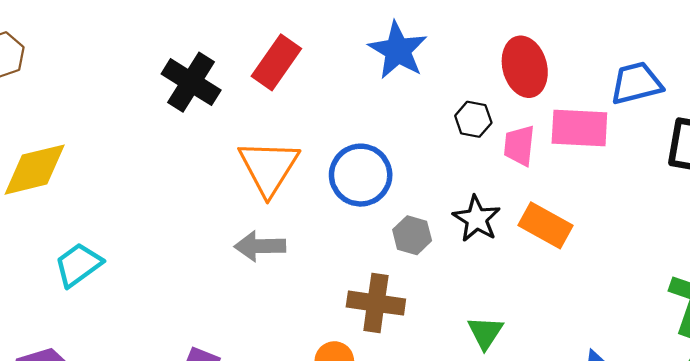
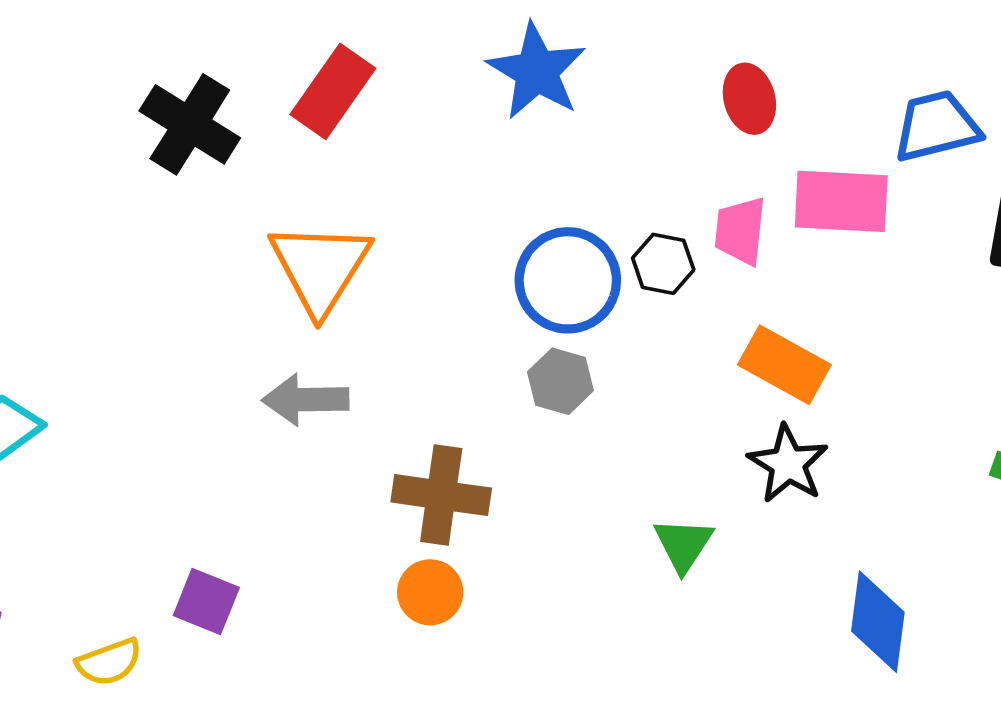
red ellipse: (525, 67) -> (749, 99), size x0.7
black hexagon: (473, 119) -> (663, 264), moved
blue circle: (361, 175) -> (568, 280), moved
black star: (477, 219) -> (788, 464), moved
brown cross: (376, 303) -> (441, 495), moved

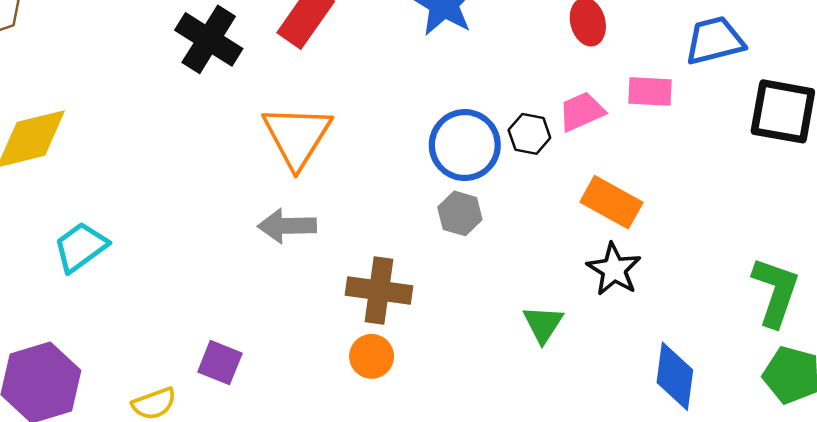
pink rectangle: (841, 201) -> (650, 92), size x0.7
pink trapezoid: (740, 231) -> (582, 111), turned 60

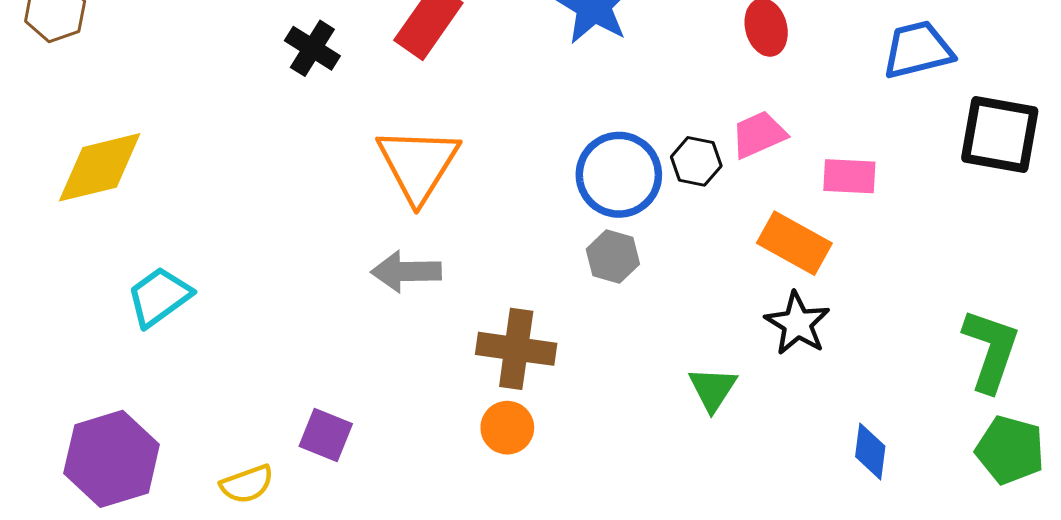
black cross: (209, 39) -> (312, 48), size x0.7
pink rectangle: (650, 92) -> (849, 176), moved
blue diamond: (675, 376) -> (870, 451), size x0.7

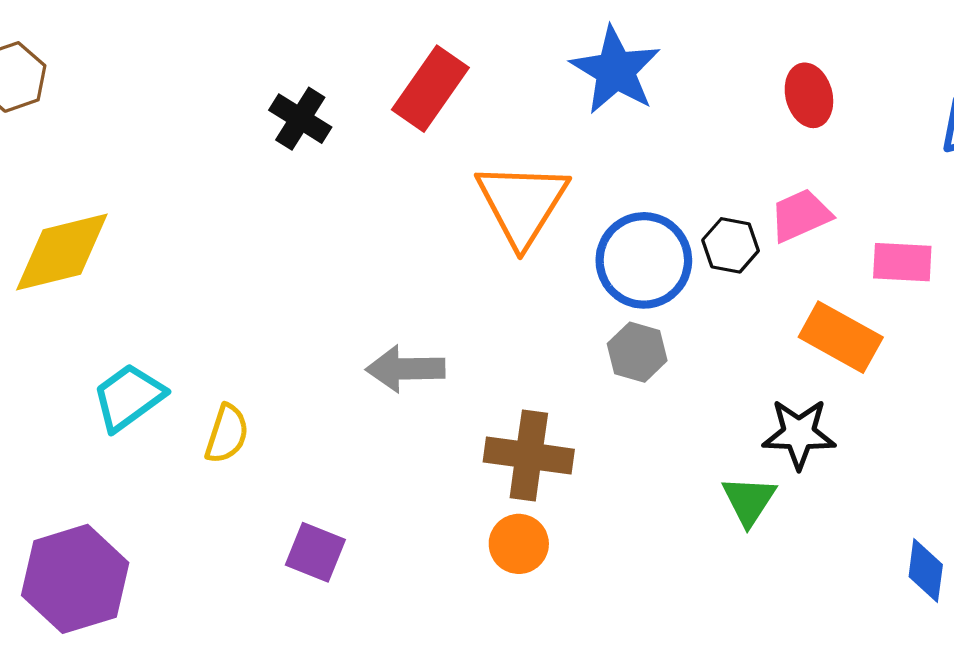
orange triangle: (418, 164) -> (522, 204), moved
black star: (797, 324) -> (799, 434), moved, turned -30
yellow semicircle: (247, 484) -> (227, 434), moved, turned -52

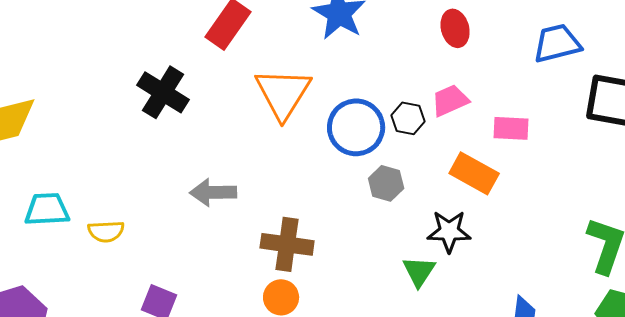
black cross: (300, 119) -> (163, 92), moved, size x1.4
gray hexagon: (637, 352) -> (386, 183), moved
cyan trapezoid: (129, 397) -> (47, 209), turned 33
yellow semicircle: (227, 434) -> (106, 231), turned 69

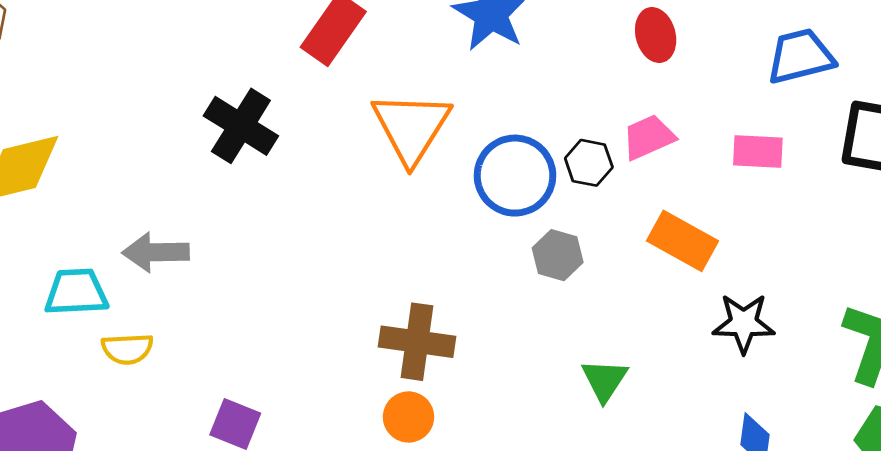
pink rectangle: (511, 128) -> (758, 151), moved
gray arrow: (213, 192) -> (156, 252), moved
yellow semicircle: (106, 231) -> (127, 349), moved
black star: (449, 231) -> (744, 323), moved

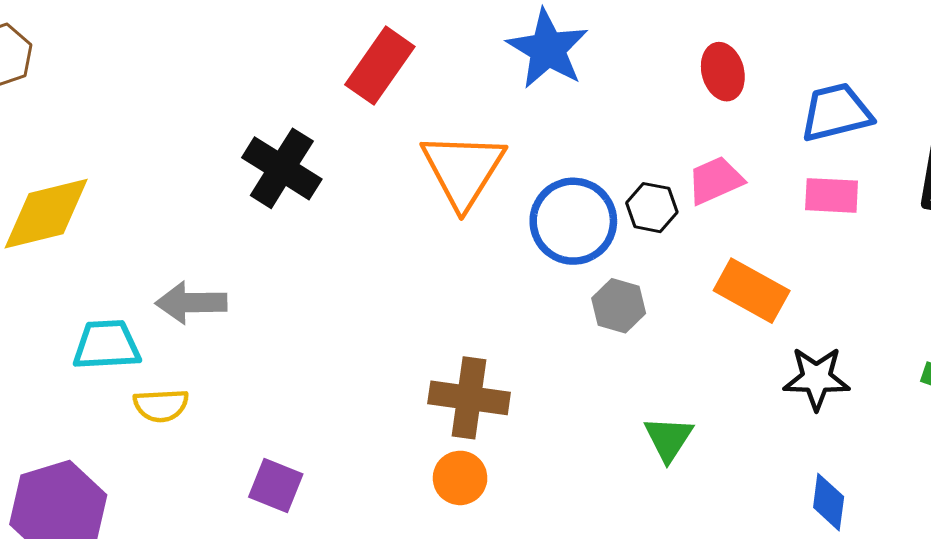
blue trapezoid: (800, 56) -> (836, 112), moved

